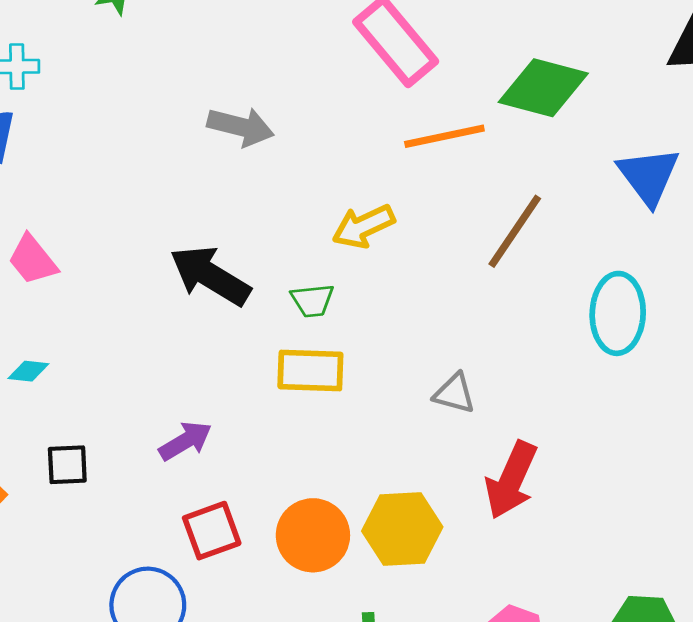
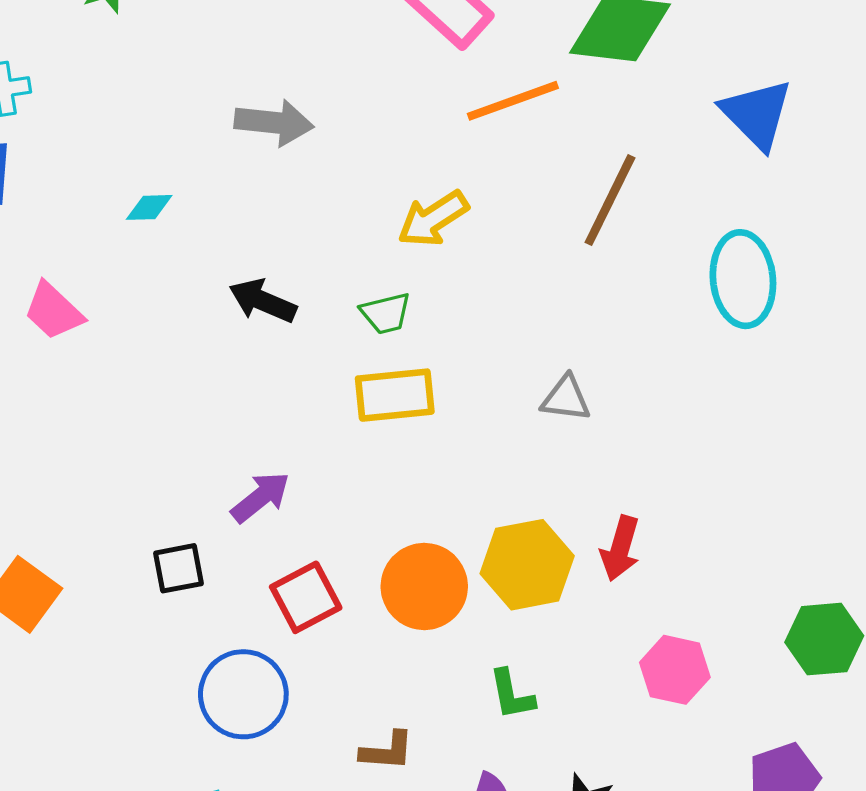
black arrow: (210, 276) -> (263, 301), size x0.7
cyan diamond: (28, 371) -> (149, 207), moved
black square: (67, 465) -> (178, 568), moved
red arrow: (511, 480) -> (620, 548), moved, size x0.7

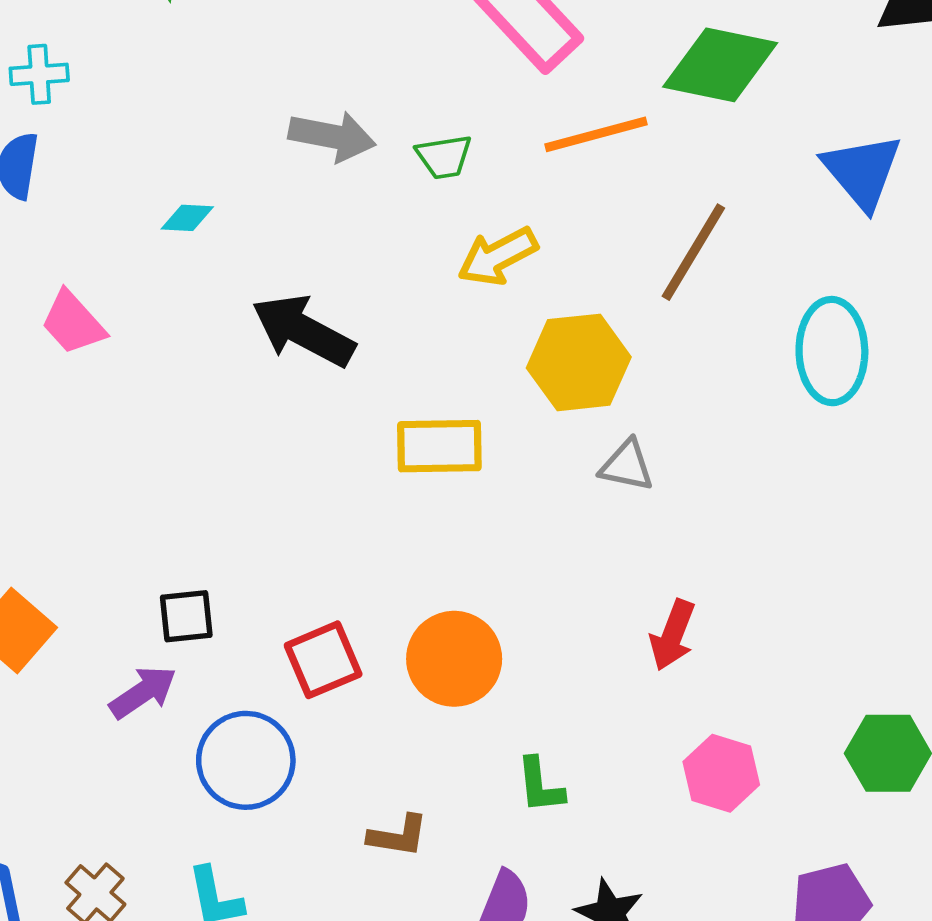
black arrow: (263, 301) -> (303, 331), size x1.4
green trapezoid: (386, 313) -> (444, 157), moved
purple arrow: (261, 497) -> (143, 692), moved
yellow hexagon: (527, 565) -> (579, 362), moved

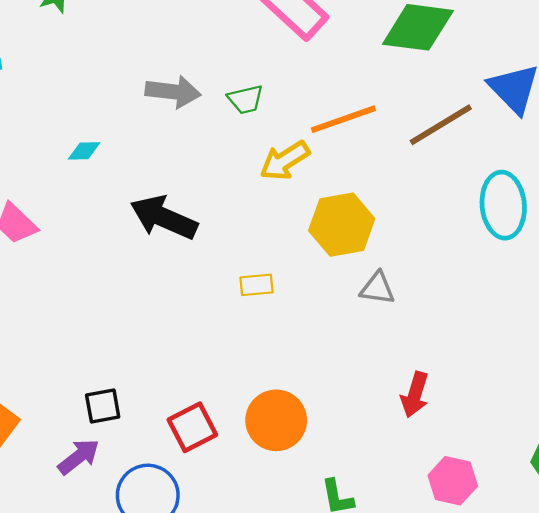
orange line: (596, 134) -> (343, 119), moved
brown line: (693, 252) -> (441, 125), moved, turned 32
yellow rectangle: (439, 446) -> (257, 285), size x0.6

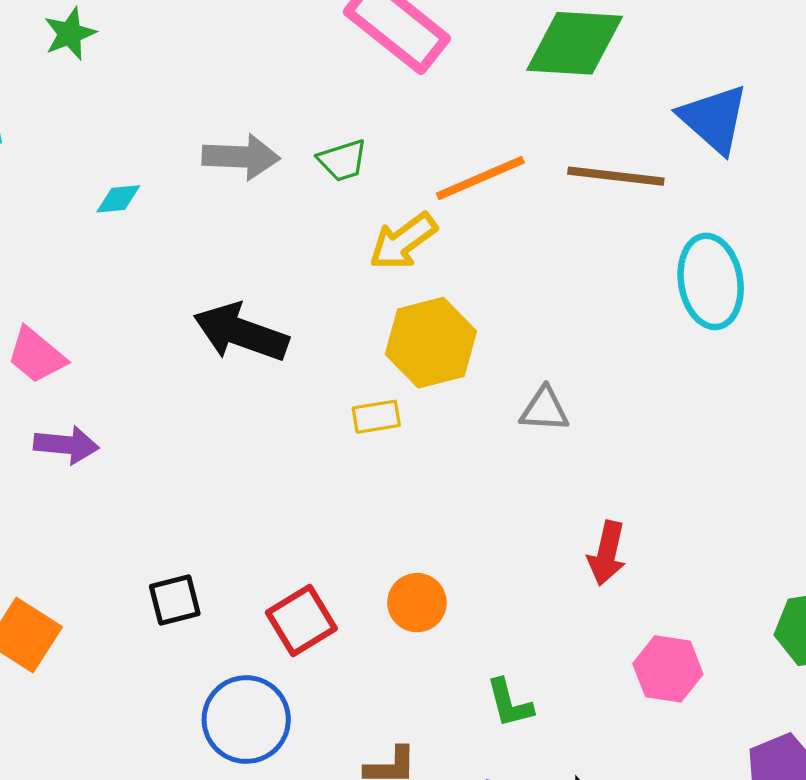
brown line: (441, 125) -> (616, 176), turned 42
cyan diamond: (84, 151) -> (118, 199), moved
yellow hexagon: (342, 225) -> (431, 343), moved
orange circle: (276, 420) -> (417, 603), size x0.7
purple arrow: (79, 457) -> (66, 445), moved, turned 48

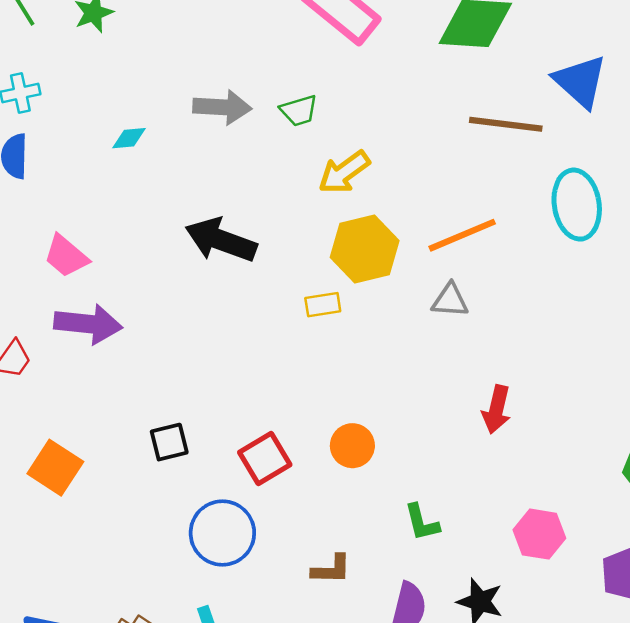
orange line: (480, 178) -> (462, 235), moved
purple arrow: (66, 445) -> (88, 324), size x1.4
pink hexagon: (668, 669) -> (539, 534), moved

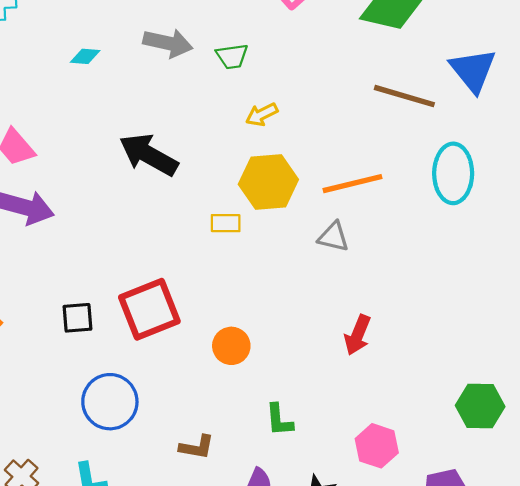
yellow arrow: (344, 172) -> (262, 114), size x0.7
red square: (265, 458) -> (149, 309), moved, size x1.4

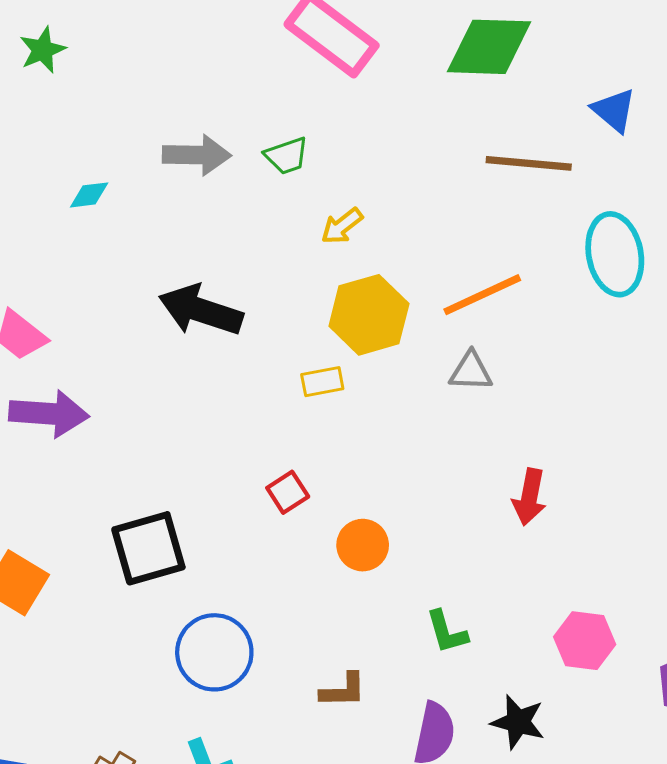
blue triangle: (473, 70) -> (614, 110), size x0.7
red square: (149, 309) -> (288, 492), moved, size x0.5
black square: (77, 318) -> (148, 548), size x1.6

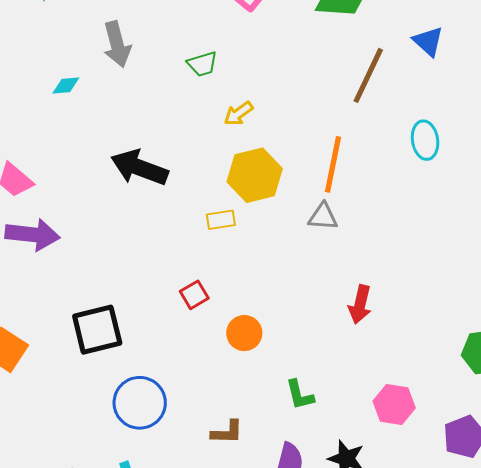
gray arrow: (197, 155) -> (117, 44), moved, turned 72
brown line: (529, 163) -> (368, 75), turned -72
cyan ellipse: (615, 254) -> (425, 140), size x0.7
orange line: (482, 295) -> (333, 164), turned -56

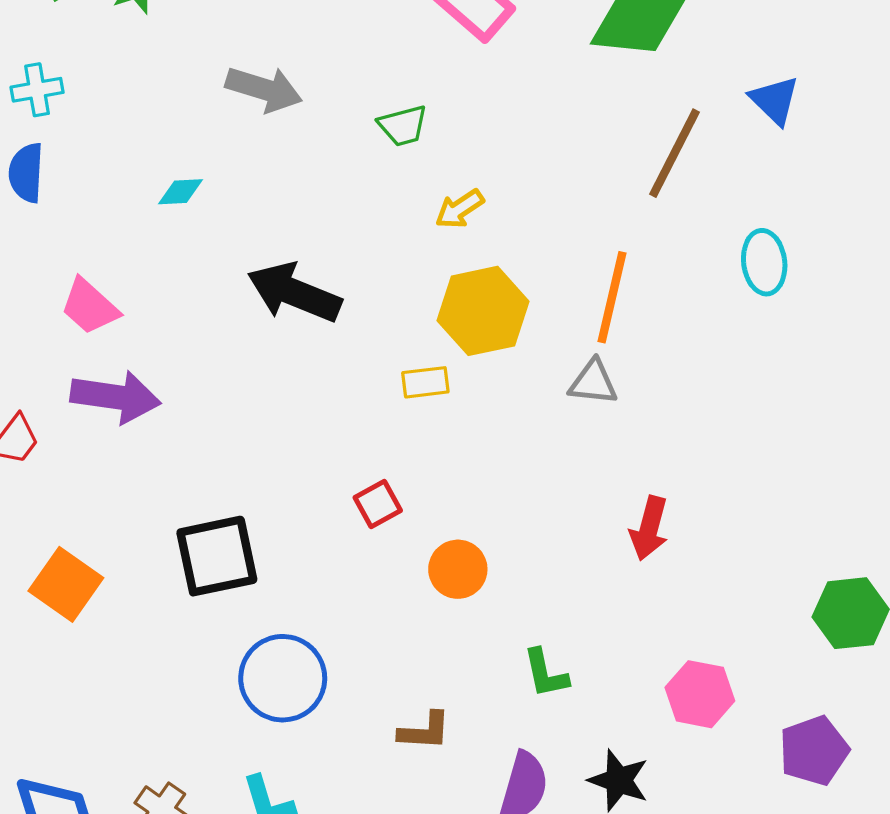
gray arrow: (117, 44) -> (264, 89), turned -60
cyan diamond: (66, 86) -> (180, 192), moved

